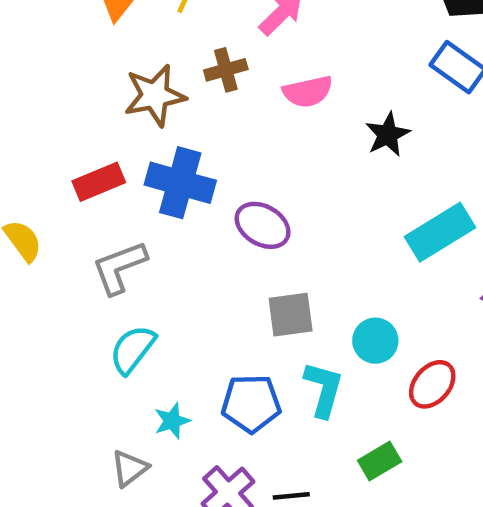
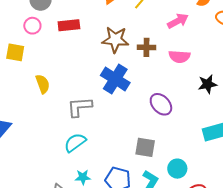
brown cross: (226, 70) -> (146, 47), moved
red rectangle: (99, 182) -> (69, 25), moved
purple ellipse: (263, 225) -> (161, 104), moved

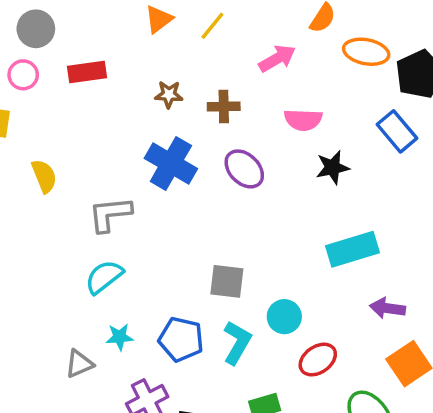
brown star: (115, 40) -> (169, 94), size x0.6
pink semicircle: (179, 57) -> (303, 120), moved
purple ellipse: (161, 104) -> (244, 169), moved

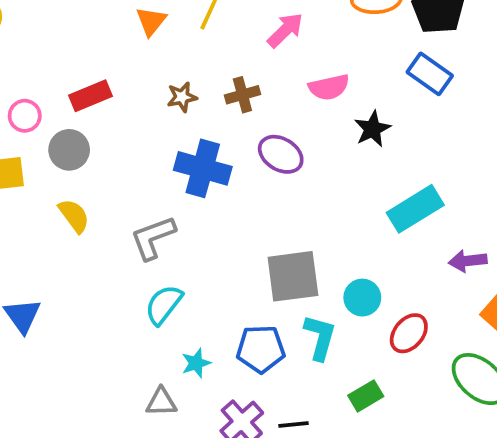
gray circle: (36, 29) -> (69, 150), moved
gray square: (227, 281) -> (293, 276), size x1.4
gray triangle: (79, 364) -> (161, 402), turned 36

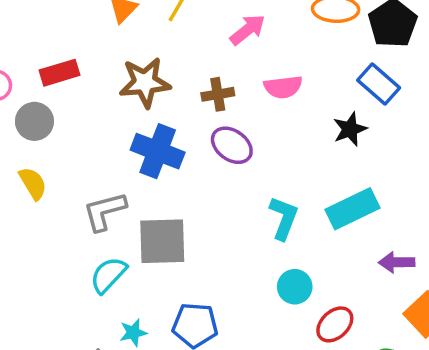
brown cross: (242, 95) -> (218, 94), moved
brown star: (182, 97) -> (145, 82), size x1.8
black star: (372, 129) -> (350, 129), moved
gray square: (293, 276) -> (162, 241), moved
cyan L-shape: (320, 337) -> (284, 218), moved

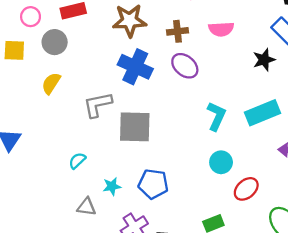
yellow semicircle: (33, 183) -> (51, 83), turned -120
cyan semicircle: (108, 275) -> (77, 161), moved, size x0.7

